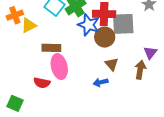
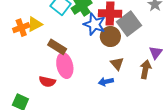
orange cross: (15, 15) -> (21, 28), moved
gray square: (123, 24) -> (129, 24), turned -35
brown rectangle: (51, 48) -> (57, 47), turned 30

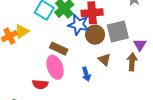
gray square: (129, 24) -> (118, 31), moved, turned 30
brown rectangle: (57, 47) -> (59, 49), moved
blue arrow: (106, 82) -> (86, 74), moved, turned -88

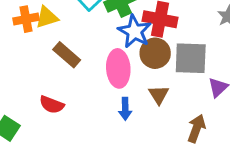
brown rectangle: (59, 49) -> (67, 55), moved
brown arrow: (132, 62) -> (196, 128), moved
pink ellipse: (55, 67) -> (118, 68), moved

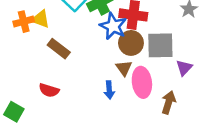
yellow triangle: (47, 17) -> (41, 19), turned 42
pink ellipse: (118, 68) -> (142, 82), moved
brown triangle: (159, 95) -> (124, 68), moved

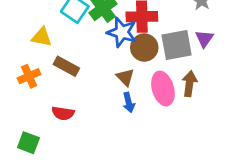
orange cross: (24, 22) -> (29, 76), moved
brown triangle: (124, 68) -> (125, 77), moved
purple triangle: (184, 68) -> (204, 39), moved
brown arrow: (169, 102) -> (189, 84), moved

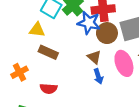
yellow triangle: (42, 37) -> (37, 30), moved
orange cross: (29, 76) -> (20, 72), moved

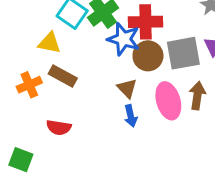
orange cross: (20, 72) -> (29, 85), moved

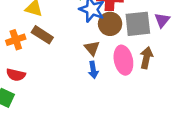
red semicircle: (59, 127) -> (16, 75), moved

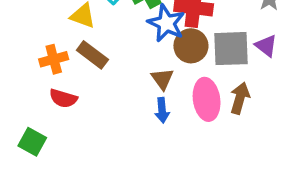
purple triangle: (162, 20) -> (266, 46), turned -35
red semicircle: (16, 75) -> (63, 98), moved

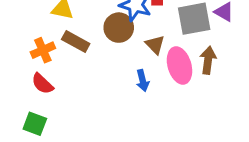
brown circle: (191, 46) -> (119, 28), moved
brown triangle: (162, 79) -> (155, 45), moved
red semicircle: (63, 98) -> (42, 84), moved, turned 35

